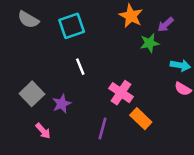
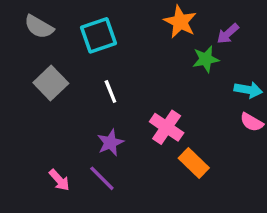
gray square: (32, 94) -> (51, 83), moved
purple star: (62, 104) -> (110, 143), moved
purple line: (102, 128) -> (102, 178), moved, turned -60

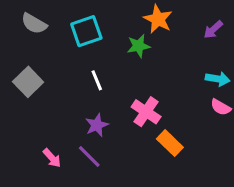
purple arrow: (228, 34) -> (213, 30), moved
green star: (206, 59) -> (139, 46), moved
gray square: (51, 83) -> (28, 82), moved

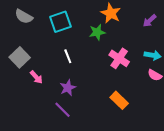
pink cross: (146, 112) -> (119, 58), moved
pink arrow: (52, 158) -> (36, 77), moved

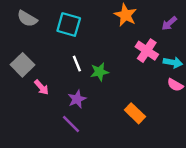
cyan square: (60, 22) -> (69, 25), turned 35
green star: (97, 32) -> (99, 72), moved
pink cross: (119, 58) -> (147, 51), moved

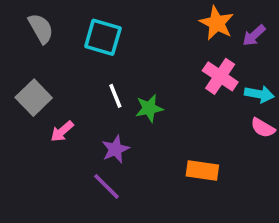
orange star: (125, 15) -> (217, 23), moved
gray semicircle: (27, 19) -> (41, 28), turned -150
pink arrow: (41, 87) -> (62, 131), turned 91
orange rectangle: (135, 113) -> (202, 170), turned -36

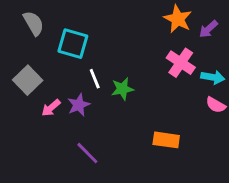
cyan square: (103, 37) -> (73, 44), moved
purple star: (115, 149) -> (79, 105), moved

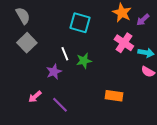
cyan square: (73, 44) -> (80, 23), moved
gray square: (28, 80) -> (27, 43), moved
pink arrow: (51, 108) -> (35, 97), moved

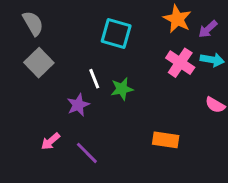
cyan arrow: (146, 53) -> (212, 60), moved

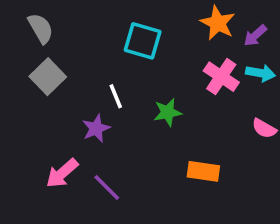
green star: (122, 89) -> (168, 112), moved
pink arrow: (51, 141) -> (62, 173), size x1.4

